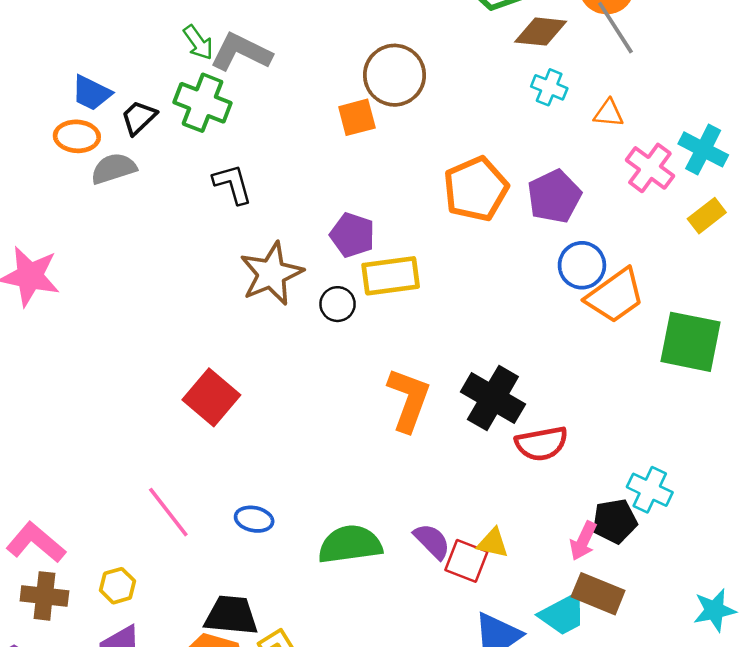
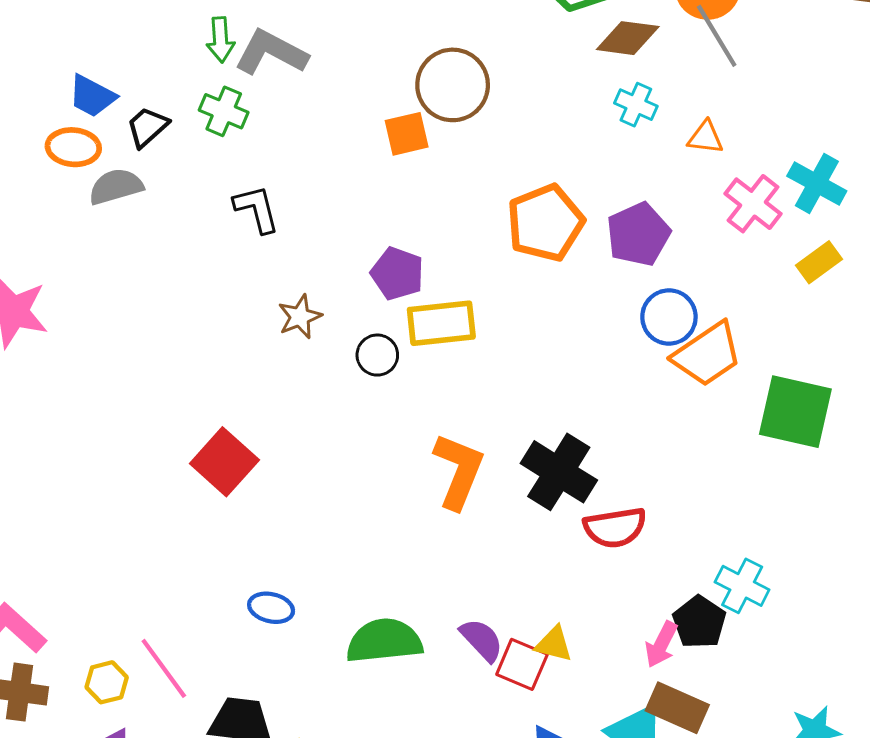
green arrow: (198, 42) -> (221, 40), turned 30
green cross: (203, 103) -> (224, 111), size x0.7
brown star: (271, 274) -> (300, 317), size x0.6
pink line: (168, 512) -> (164, 668), moved
black pentagon: (615, 521) -> (699, 622), turned -30

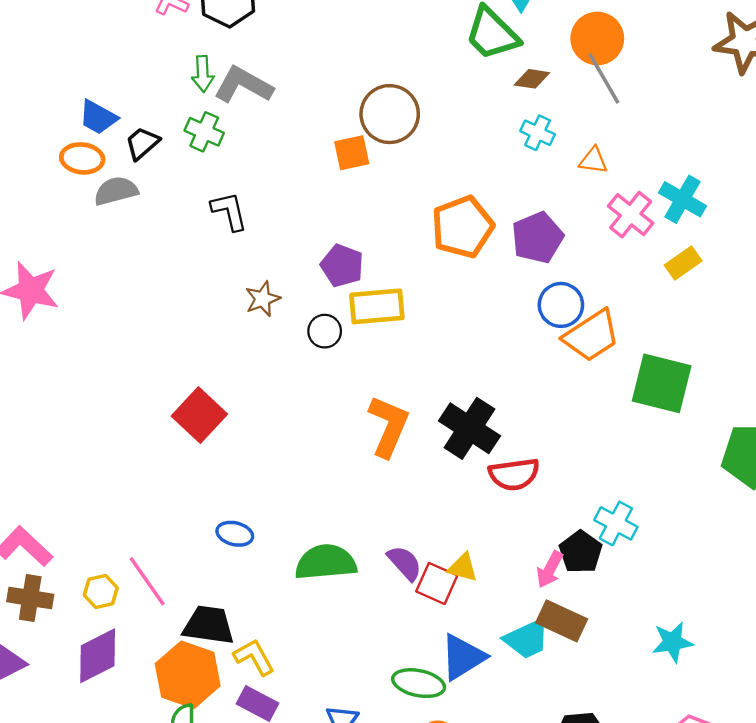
brown diamond: (628, 38) -> (532, 79), size x0.7

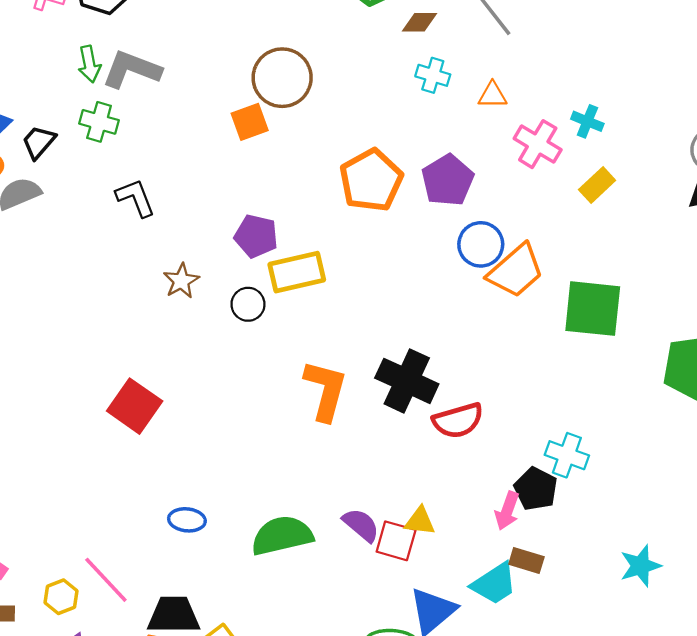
cyan cross: (683, 199) -> (587, 121), size x0.7
brown rectangle: (562, 621) -> (526, 560), size x0.7

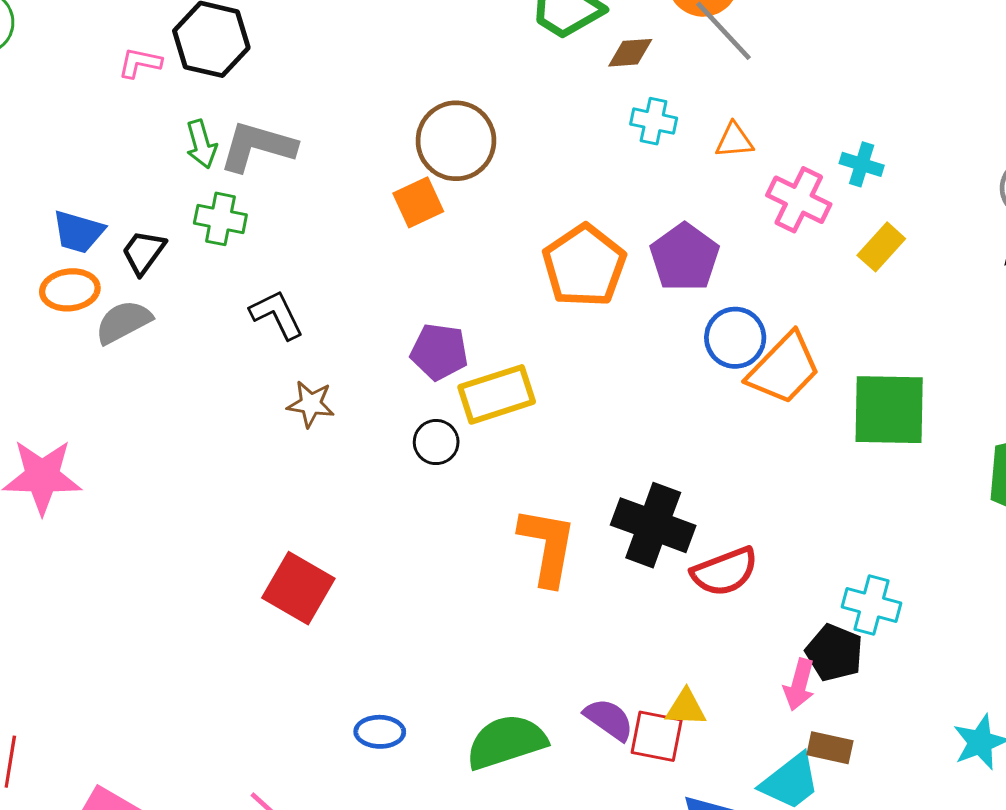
brown star: (181, 281) -> (311, 404), moved, turned -30

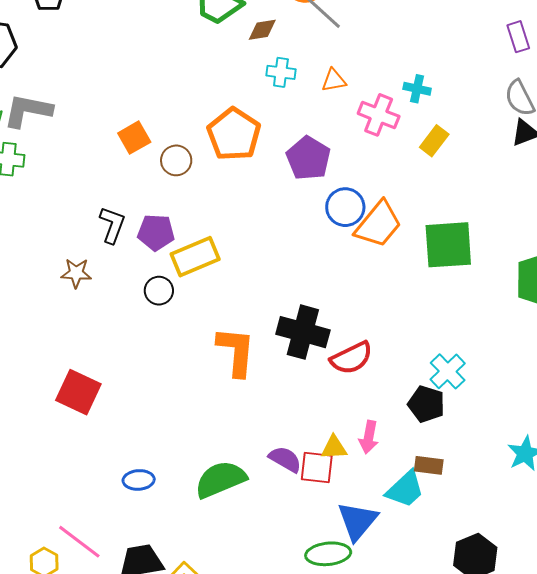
brown circle: (456, 141) -> (176, 160), moved, size x0.6
orange pentagon: (584, 266) -> (234, 134), moved
black L-shape: (277, 315) -> (112, 225), moved, turned 51
cyan cross: (871, 605) -> (448, 371), turned 36
pink arrow: (799, 685) -> (369, 437), moved

